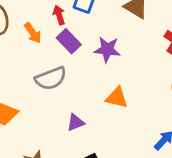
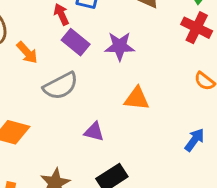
orange arrow: (33, 33) -> (27, 53), moved
purple triangle: (76, 122) -> (94, 132), turned 42

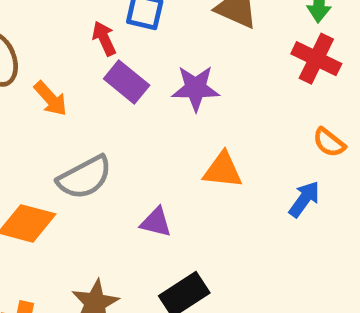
gray semicircle: (61, 86) -> (85, 177), moved
blue arrow: (194, 140) -> (304, 199), moved

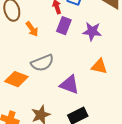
purple rectangle: (127, 82) -> (64, 26), turned 66
purple triangle: (156, 222) -> (69, 85), size x1.5

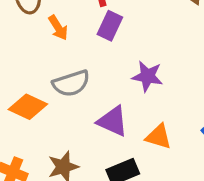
purple star: (92, 31) -> (147, 76), moved
orange triangle: (99, 66) -> (159, 137), moved

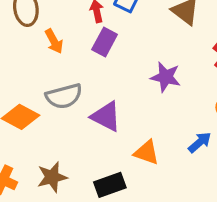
purple star: (147, 76) -> (166, 77), moved
purple triangle: (113, 121) -> (106, 116), moved

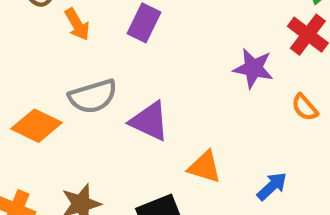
purple star: (166, 77) -> (253, 68), moved
blue arrow: (200, 142) -> (272, 186), moved

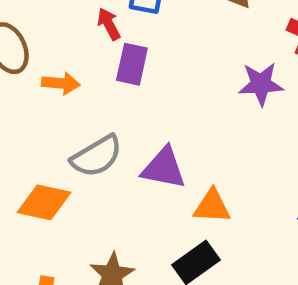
orange arrow: (77, 24) -> (61, 83), turned -40
orange triangle: (205, 167) -> (212, 206), moved

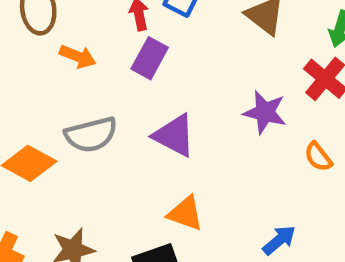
purple triangle: (164, 168) -> (174, 135), moved

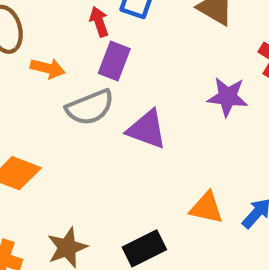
gray semicircle: (91, 135) -> (90, 107), moved
orange triangle: (185, 213) -> (206, 208), moved

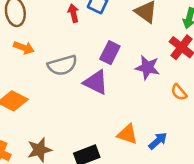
purple rectangle: (114, 61) -> (110, 53), moved
orange arrow: (48, 68) -> (24, 48), moved

